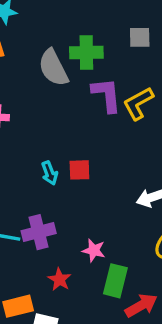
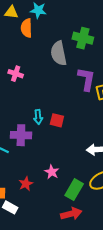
green cross: (86, 52) -> (83, 38), moved
purple cross: (39, 232) -> (21, 135), moved
green rectangle: (115, 281) -> (74, 190), moved

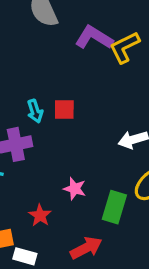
purple L-shape: (86, 79) -> (94, 38), turned -55
red arrow: (71, 214) -> (86, 248), moved

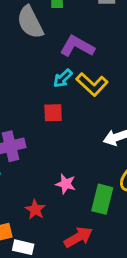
yellow L-shape: (125, 47) -> (92, 84), moved, turned -108
cyan arrow: (35, 111) -> (63, 78), moved, turned 66

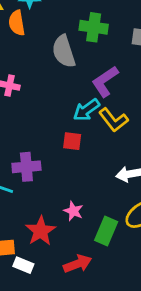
purple L-shape: (77, 46) -> (105, 81), turned -72
cyan arrow: (63, 78) -> (86, 110), size x1.4
red star: (35, 210) -> (41, 231), size x1.5

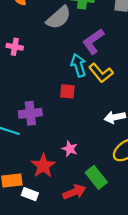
gray semicircle: (64, 51) -> (59, 18), turned -112
cyan arrow: (86, 110) -> (78, 65), turned 110
green rectangle: (106, 231) -> (96, 177), moved, turned -60

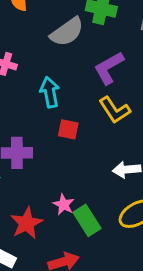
cyan arrow: (78, 65) -> (50, 92), moved
green rectangle: (96, 177) -> (87, 220), moved

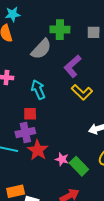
red square: (68, 129) -> (30, 114), moved
red star: (27, 223) -> (38, 150), moved

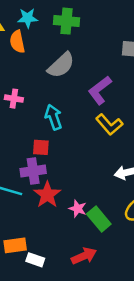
green cross: (60, 30) -> (67, 21), moved

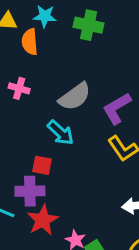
gray semicircle: (61, 65) -> (75, 97), moved
pink cross: (14, 99) -> (19, 88), moved
cyan arrow: (53, 117) -> (60, 133), turned 145

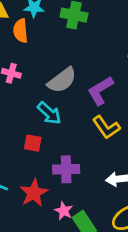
purple cross: (30, 191) -> (66, 169), moved

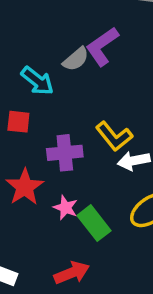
gray semicircle: (62, 80) -> (76, 59), moved, size x0.7
yellow L-shape: (106, 127) -> (114, 136), moved

